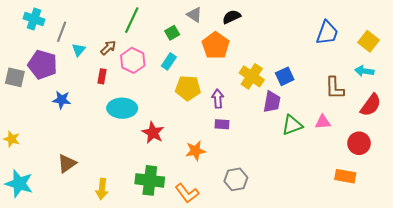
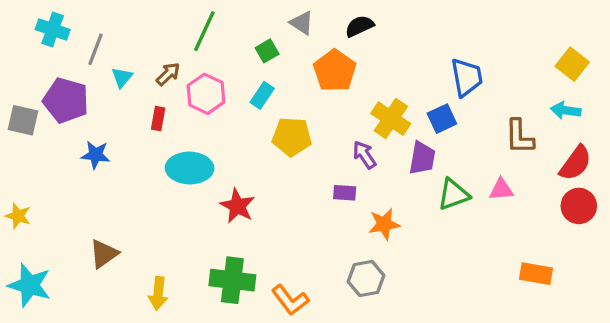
blue trapezoid: (327, 33) -> (467, 77), moved, turned -30
purple arrow: (218, 99) -> (364, 155), moved, turned -30
red circle: (359, 143) -> (579, 206), moved
orange star: (195, 151) -> (384, 224), moved

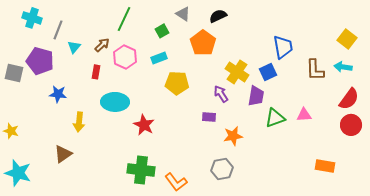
cyan rectangle: (262, 95) -> (159, 58), turned 35
brown L-shape: (519, 137) -> (315, 70), moved
yellow arrow: (158, 293) -> (79, 122), moved

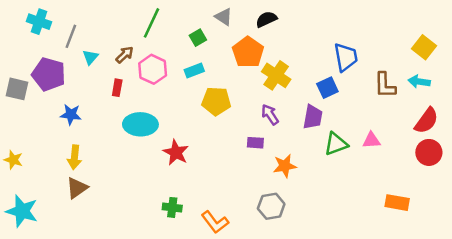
yellow cross: (237, 72) -> (276, 75), moved
yellow arrow: (79, 122) -> (74, 157), moved
green cross: (141, 170) -> (172, 207), size x0.6

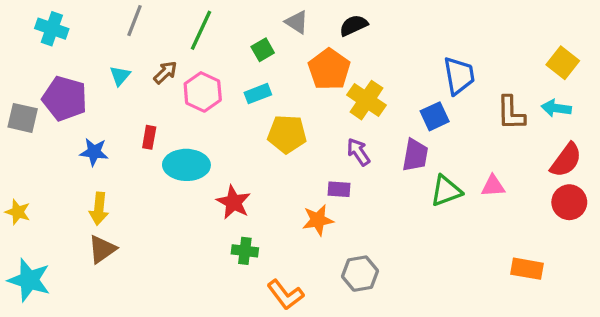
gray line: (71, 36) -> (135, 21), moved
red rectangle: (117, 88) -> (149, 137), moved
orange star: (285, 166) -> (318, 220), moved
green cross: (172, 207) -> (245, 251), moved

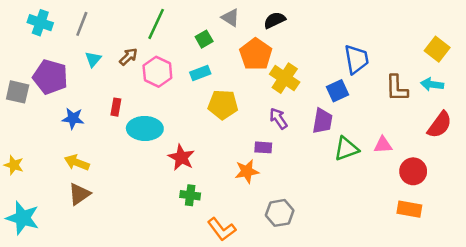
gray line: (135, 21) -> (82, 24), moved
red circle: (569, 202) -> (413, 171), moved
yellow arrow: (99, 209) -> (77, 163), turned 105

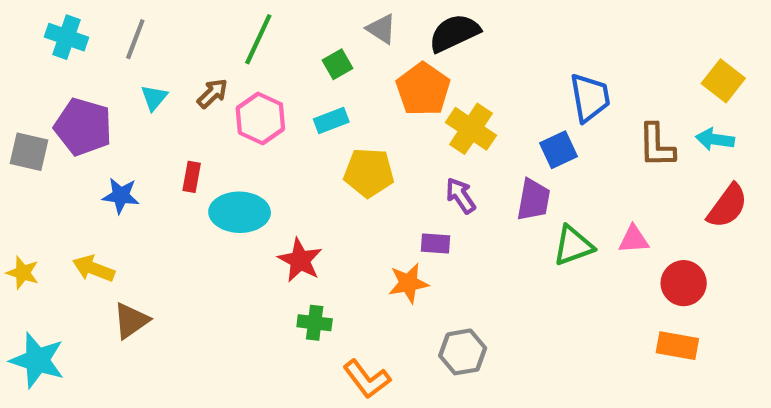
black semicircle: (275, 20) -> (454, 33), size x1.4
yellow arrow: (77, 163) -> (94, 269), moved

